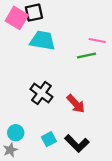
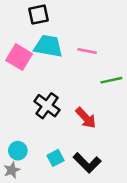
pink square: (17, 18) -> (19, 57), moved
pink line: (97, 40) -> (87, 51), moved
green line: (86, 55) -> (111, 80), moved

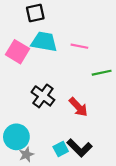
cyan circle: (18, 151) -> (16, 137), size x1.5
cyan square: (55, 158) -> (61, 149), moved
gray star: (12, 170) -> (26, 155), moved

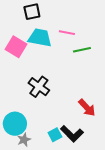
pink line: (79, 46) -> (67, 33), moved
green line: (102, 73) -> (82, 50), moved
red arrow: (78, 107) -> (87, 108), moved

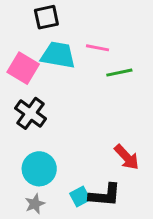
black cross: (39, 87) -> (30, 113), moved
cyan circle: (15, 124) -> (39, 169), moved
black L-shape: (72, 134) -> (105, 195), turned -40

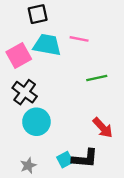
pink square: (23, 68) -> (19, 55), turned 30
green line: (119, 73) -> (97, 78), moved
cyan circle: (39, 169) -> (36, 122), moved

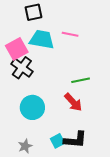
green line: (97, 78) -> (81, 80), moved
black cross: (25, 92) -> (22, 68), moved
red arrow: (103, 128) -> (73, 102), moved

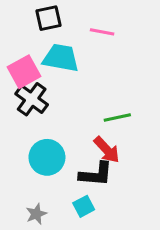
pink line: (70, 34) -> (102, 32), moved
black L-shape: (75, 140) -> (96, 174), moved

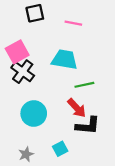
cyan trapezoid: (61, 58) -> (65, 60), moved
black L-shape: (96, 174) -> (88, 126), moved

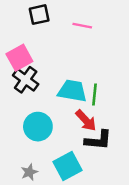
cyan trapezoid: (65, 60) -> (72, 91), moved
green line: (84, 85) -> (95, 95), turned -72
cyan square: (60, 149) -> (67, 166), size x1.6

